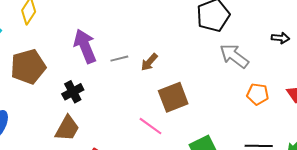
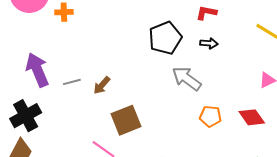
black arrow: (281, 38) -> (209, 43), moved
black cross: (73, 92) -> (26, 116), size x1.4

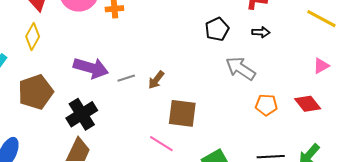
black pentagon: (165, 38) -> (217, 29), size x0.7
purple arrow: (37, 70) -> (91, 68), turned 132
brown square: (126, 120) -> (182, 113), turned 32

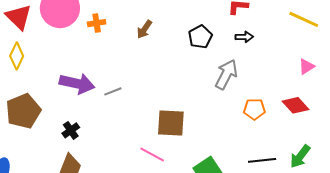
gray arrow: (241, 68) -> (226, 74), turned 88
brown arrow: (156, 80) -> (144, 29), moved
black cross: (82, 114) -> (71, 130), size x0.6

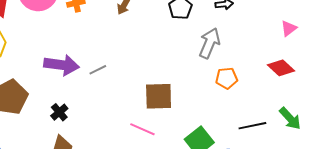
orange pentagon: (254, 109) -> (227, 78), moved
green arrow: (300, 156) -> (290, 118), turned -75

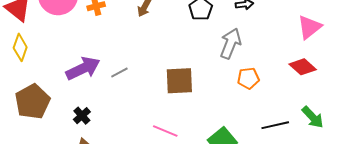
pink triangle: (289, 28) -> (309, 27), size x1.5
purple arrow: (62, 65) -> (83, 68), turned -32
brown square: (159, 96) -> (179, 81), moved

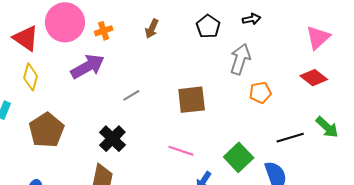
purple arrow: (83, 68) -> (88, 66), moved
black cross: (82, 116) -> (112, 139), moved, size x1.5

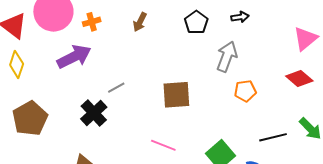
black cross: (112, 139) -> (94, 113), moved

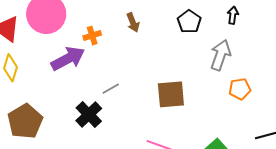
black arrow: (240, 17) -> (233, 15), turned -72
orange cross: (92, 22) -> (92, 36), moved
brown arrow: (140, 22) -> (133, 22), turned -48

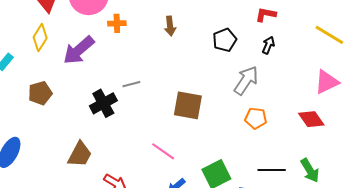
orange cross: (92, 36) -> (117, 23), moved
purple arrow: (68, 59) -> (79, 50), moved, turned 152
brown pentagon: (25, 121) -> (40, 93), size x0.7

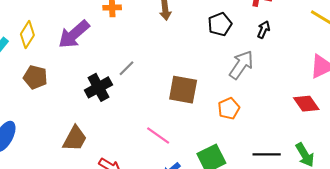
yellow diamond: (40, 38) -> (27, 35), moved
gray line: (131, 84) -> (127, 68), turned -30
brown pentagon: (40, 93) -> (35, 77), turned 30
orange pentagon: (256, 118) -> (229, 108), moved, turned -30

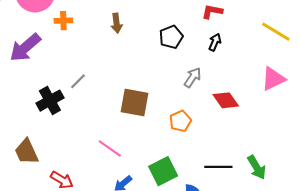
gray arrow: (241, 65) -> (193, 77), size x0.7
red diamond: (306, 104) -> (226, 100), moved
brown trapezoid: (75, 139) -> (27, 152), turned 128

